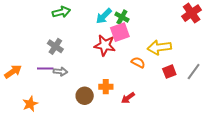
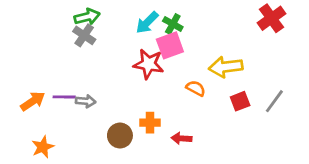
gray cross: (55, 46) -> (84, 35), moved
orange arrow: (13, 72) -> (33, 101), moved
red arrow: (128, 98) -> (181, 138), turned 40

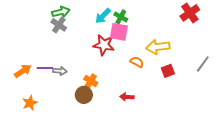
pink square: (170, 45) -> (119, 32), turned 30
gray line: (274, 101) -> (203, 64), moved
orange cross: (150, 123) -> (91, 81), moved, turned 32

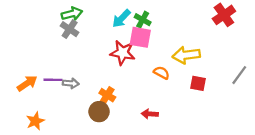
red square: (168, 71) -> (198, 83), turned 32

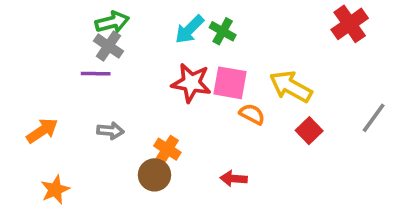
pink square: (140, 37) -> (230, 83), moved
yellow arrow: (186, 55) -> (291, 87), turned 36
purple line: (53, 80) -> (96, 74), moved
red square: (198, 83) -> (309, 131), turned 35

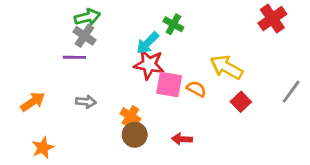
cyan arrow: (189, 29) -> (148, 43), moved
pink square: (230, 83) -> (169, 85), moved
brown circle: (155, 175) -> (135, 135), moved

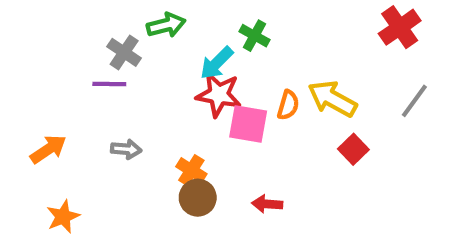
green arrow: (87, 17) -> (166, 25), moved
orange semicircle: (196, 89) -> (288, 105), moved, turned 78
gray line: (291, 92) -> (414, 101), moved

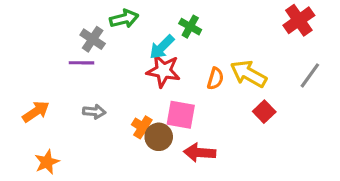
pink square: (248, 124) -> (181, 115), moved
brown circle: (198, 198) -> (159, 137), moved
red arrow: (267, 204) -> (200, 153), size x1.4

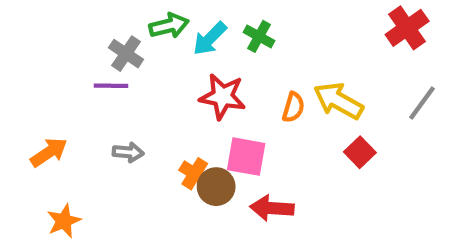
cyan arrow: (162, 47) -> (210, 39), moved

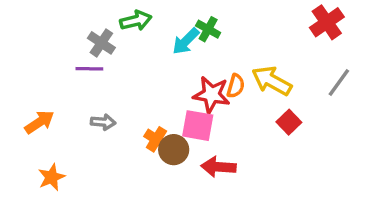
cyan arrow: (210, 39) -> (186, 41), moved
red star: (223, 97) -> (212, 95), moved

